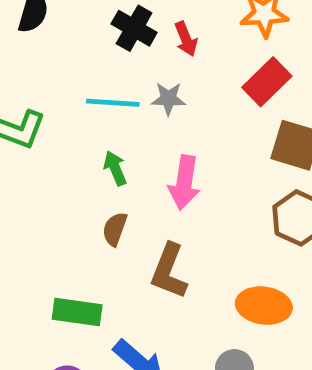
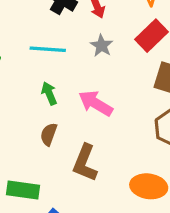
gray star: (168, 99) -> (101, 46), moved, turned 30
pink arrow: (184, 183) -> (96, 103), turned 112

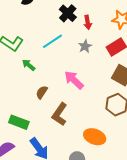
cyan line: (48, 49) -> (52, 41), turned -50
green arrow: (49, 93) -> (29, 65), moved, turned -40

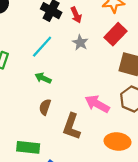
green arrow: (29, 65) -> (43, 78), moved
pink arrow: (74, 80) -> (97, 104), moved

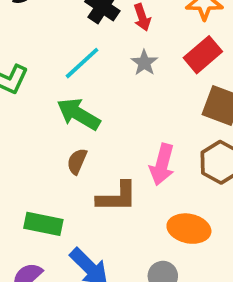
green arrow: (43, 78) -> (79, 114), size x1.6
pink arrow: (97, 104) -> (162, 165), turned -110
brown L-shape: (72, 126) -> (117, 197), turned -116

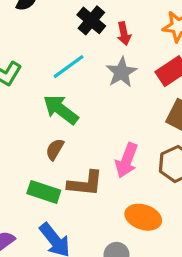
gray star: (144, 63) -> (121, 72), size x1.4
green rectangle: (43, 224) -> (44, 192), moved

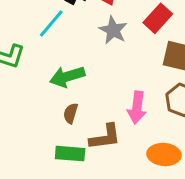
cyan line: (69, 67) -> (51, 24), moved
green arrow: (61, 110) -> (67, 77), turned -40

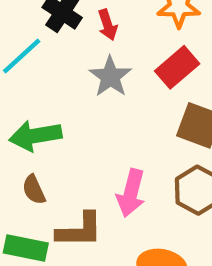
brown semicircle: (71, 113) -> (34, 190), turned -48

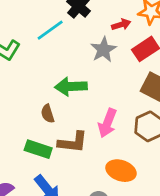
red arrow: (108, 25) -> (121, 25), moved, turned -96
green arrow: (35, 136) -> (71, 87), moved

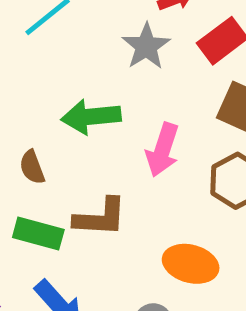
brown semicircle: (48, 114) -> (32, 167), moved
pink arrow: (107, 123) -> (163, 150), moved

